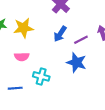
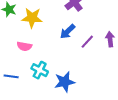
purple line: (81, 40) -> (87, 42), turned -32
blue star: (76, 62) -> (65, 82), moved, turned 30

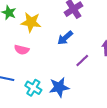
purple line: (87, 42) -> (82, 61), moved
cyan cross: (40, 70) -> (33, 88), moved

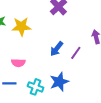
blue arrow: (65, 38) -> (57, 49), moved
pink semicircle: (22, 50) -> (18, 63), moved

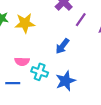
purple line: (76, 53) -> (81, 20), moved
cyan cross: (35, 87) -> (40, 72), moved

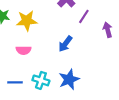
pink semicircle: (22, 61) -> (23, 50), moved
cyan cross: (40, 72) -> (41, 80), moved

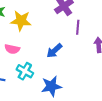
purple line: (84, 16) -> (78, 27), turned -40
cyan cross: (41, 80) -> (25, 71), moved

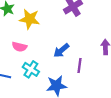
purple line: (78, 27) -> (79, 66), moved

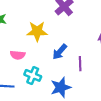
yellow star: (29, 19) -> (37, 31), moved

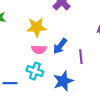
pink semicircle: (18, 55) -> (39, 49), moved

